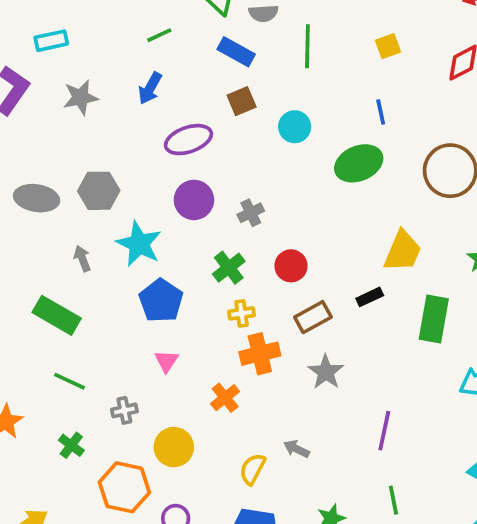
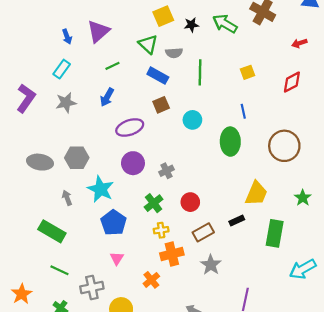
cyan rectangle: (51, 41) -> (62, 69), moved, turned -42
green ellipse: (359, 163) -> (230, 142), turned -68
gray cross: (124, 410) -> (92, 287), size x1.5

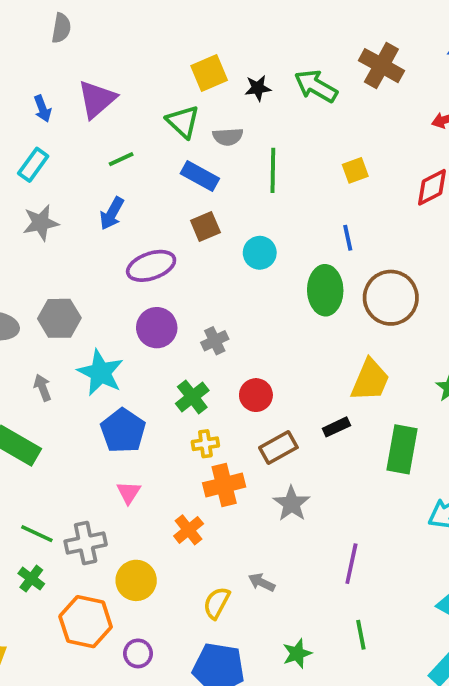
brown circle: (284, 146) -> (391, 298), moved
green line: (59, 270) -> (37, 534), moved

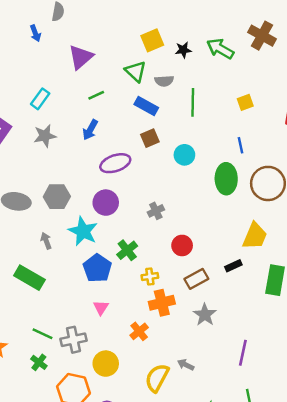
blue arrow: (43, 109) -> (35, 33), moved
purple circle: (157, 328) -> (106, 203), moved
green cross: (192, 397) -> (127, 250), moved
yellow semicircle: (217, 603) -> (157, 378), size x1.4

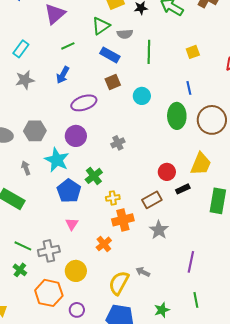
green triangle: (136, 71) -> (101, 26), turned 42
red circle: (182, 245) -> (167, 172), moved

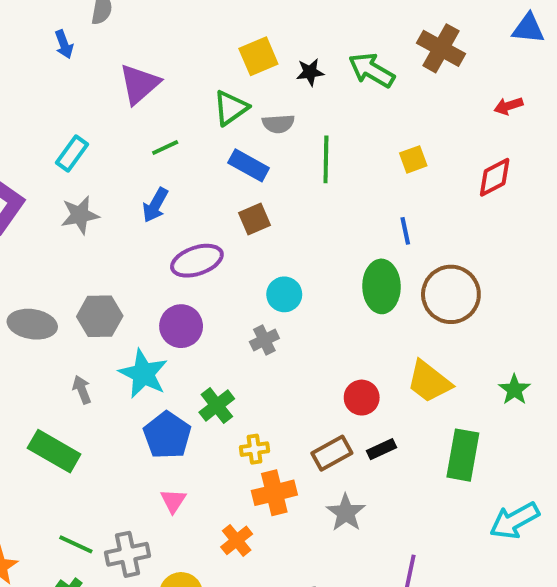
cyan circle: (142, 96) -> (284, 294), moved
yellow trapezoid: (201, 164) -> (429, 382), turned 105
black rectangle: (183, 189) -> (381, 449), moved

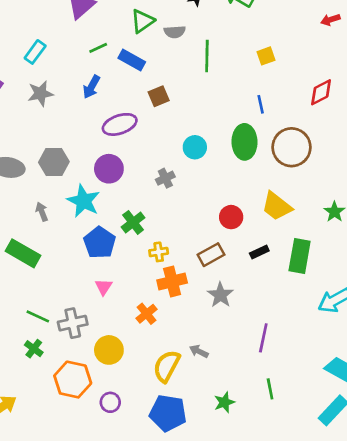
blue rectangle: (249, 165) -> (132, 60), moved
red diamond: (495, 177) -> (321, 92), moved
cyan circle: (284, 294) -> (195, 147), moved
black rectangle: (381, 449) -> (259, 252), moved

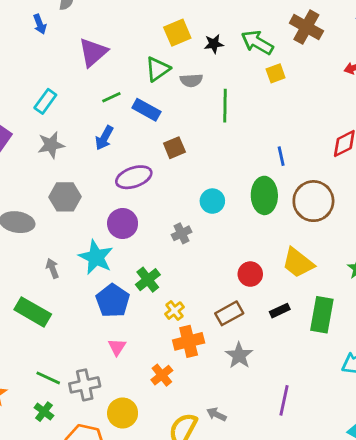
yellow square: (266, 56) -> (276, 73), moved
gray hexagon: (54, 162) -> (65, 197), moved
yellow cross: (159, 252) -> (174, 311), turned -30

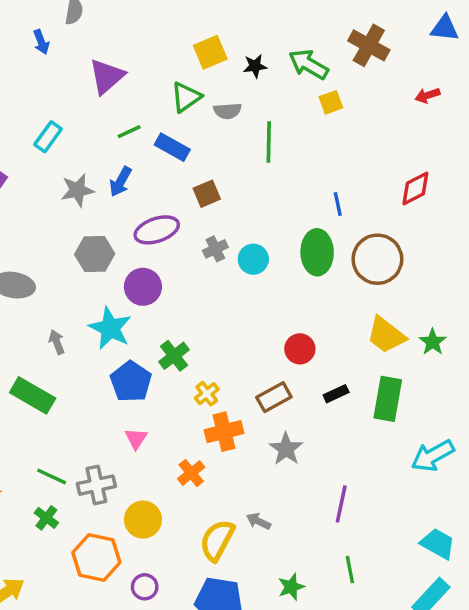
gray star: (51, 145) -> (77, 190), moved
gray hexagon: (65, 197) -> (95, 254), moved
gray cross: (181, 233) -> (215, 249), moved
yellow trapezoid: (298, 263) -> (386, 335), moved

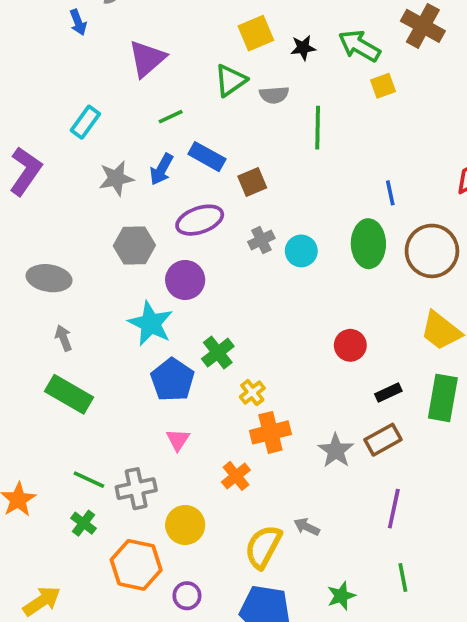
blue rectangle: (172, 147) -> (207, 157), moved
gray arrow: (57, 342) -> (64, 338), moved
brown rectangle: (274, 397) -> (383, 440), moved

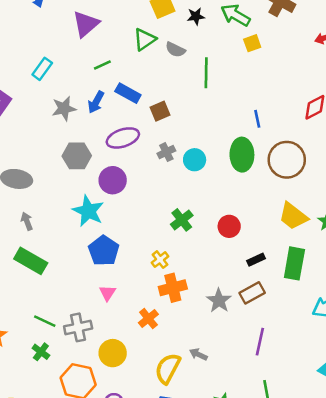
gray semicircle: (274, 95) -> (175, 50), turned 30
green cross: (218, 353) -> (182, 220), moved

